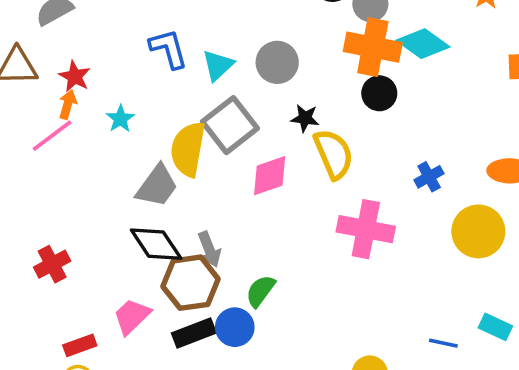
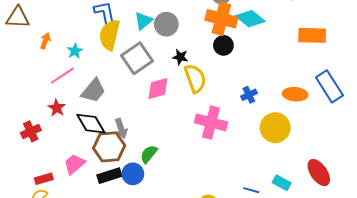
cyan triangle: (218, 65) -> (143, 21), moved
red star: (75, 76) -> (57, 108), moved
pink line: (52, 136) -> (62, 76), moved
yellow semicircle: (188, 149) -> (110, 35), moved

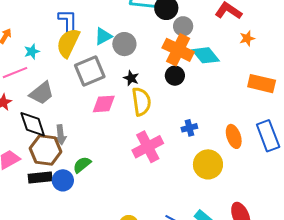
orange ellipse: (295, 94) -> (234, 136), turned 55
pink cross: (211, 122) -> (148, 147), turned 36

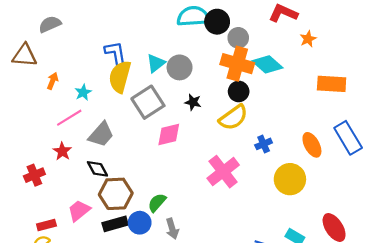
yellow semicircle: (141, 102) -> (233, 117), moved, turned 72
black diamond: (33, 124) -> (97, 169), size x0.7
gray arrow: (61, 135) -> (172, 229), moved

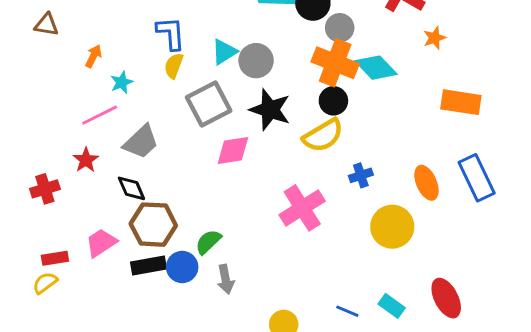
brown triangle: (24, 55) -> (46, 25), size x0.7
yellow semicircle: (120, 77) -> (174, 66), size x0.6
orange arrow: (53, 81) -> (93, 56), moved
black star: (193, 102) -> (270, 110), size x1.8

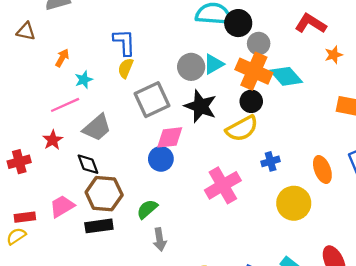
cyan triangle: (224, 52) -> (214, 64), moved
blue circle: (182, 267) -> (161, 159), moved

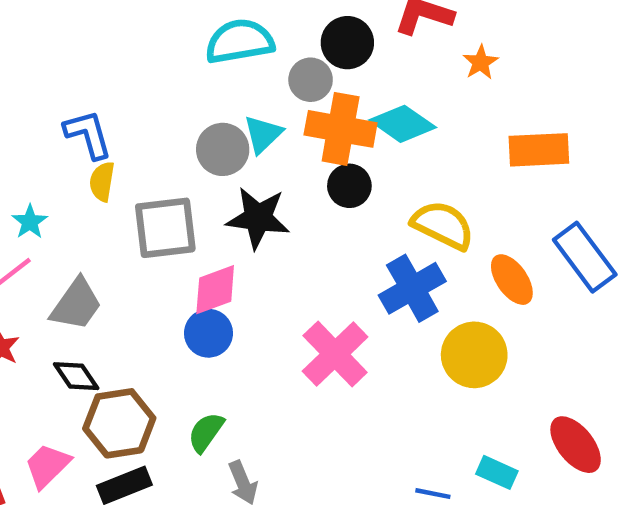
black circle: (238, 23) -> (347, 43), moved
gray circle: (259, 44) -> (311, 80), moved
gray square: (152, 100) -> (165, 228), turned 32
yellow semicircle: (242, 129) -> (443, 225), moved, turned -112
blue cross: (271, 161) -> (412, 288), size x1.8

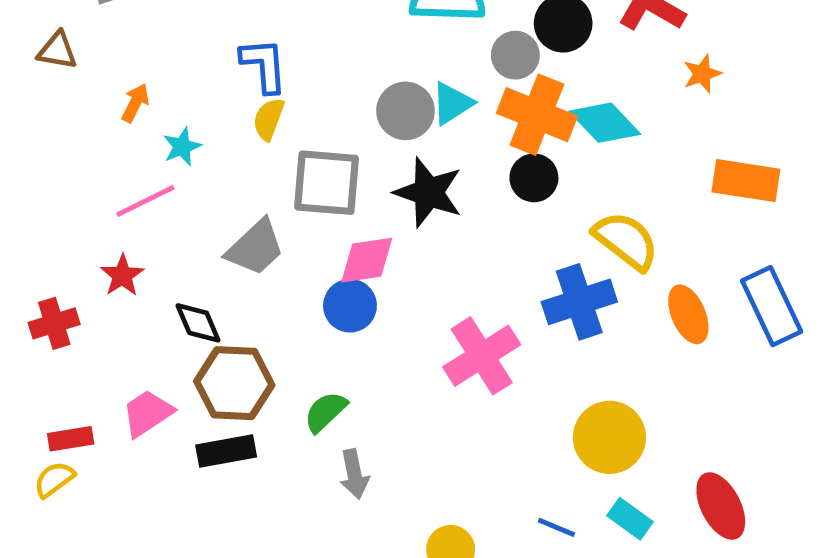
gray trapezoid: (76, 304) -> (255, 248), moved
yellow circle: (474, 355) -> (609, 437), moved

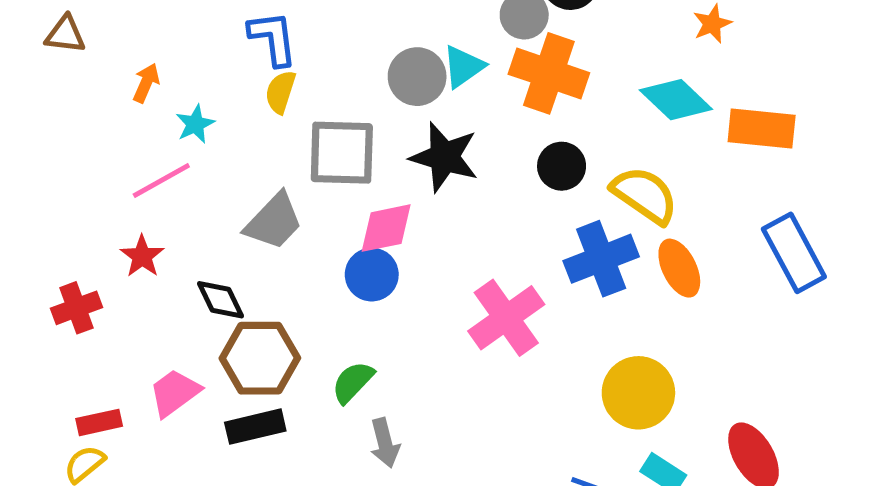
cyan diamond: (605, 123) -> (676, 100), moved
black circle: (534, 178) -> (562, 166), moved
orange ellipse: (688, 314) -> (679, 268), moved

